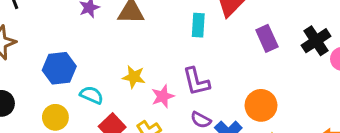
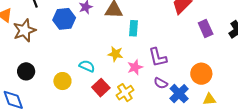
cyan rectangle: (198, 25) -> (134, 28), moved
blue hexagon: (59, 68) -> (64, 19), moved

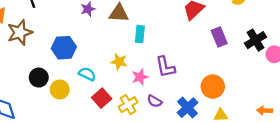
blue hexagon: (64, 19) -> (64, 48), moved
black circle: (26, 71) -> (39, 78), moved
purple semicircle: (161, 83) -> (154, 101), moved

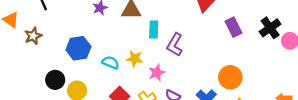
brown star: (20, 32) -> (33, 36), size x0.7
purple L-shape: (165, 67) -> (175, 45), moved, turned 45
cyan semicircle: (87, 74) -> (111, 63), moved

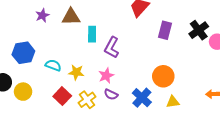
purple rectangle: (233, 27) -> (165, 30), turned 42
yellow star: (135, 59) -> (76, 72), moved
pink star: (157, 73) -> (106, 76), moved

